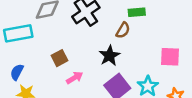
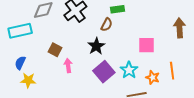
brown square: (60, 58) -> (55, 50), turned -32
pink arrow: (75, 78) -> (68, 66), turned -64

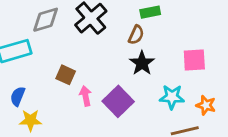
black star: (96, 46) -> (142, 63), moved
cyan star: (129, 70) -> (172, 97), turned -30
purple square: (104, 72) -> (118, 101), moved

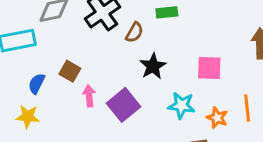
brown semicircle: (136, 35) -> (134, 32), moved
blue semicircle: (18, 96) -> (37, 84), moved

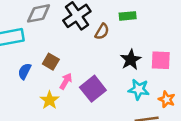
black star: (153, 66) -> (131, 60), moved
pink arrow: (89, 96) -> (66, 81), turned 35
yellow star: (28, 116) -> (50, 100), moved, turned 30

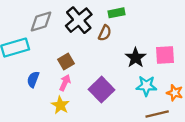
green rectangle: (128, 16) -> (116, 13), moved
brown square: (51, 62) -> (66, 61), moved, turned 35
pink arrow: (66, 81) -> (65, 83), moved

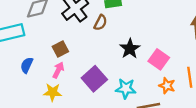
pink square: (165, 55) -> (159, 59), moved, turned 36
cyan star: (146, 86) -> (126, 88), moved
yellow star: (60, 105) -> (53, 92), turned -30

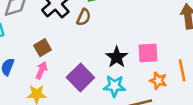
black star: (130, 49) -> (117, 57), moved
pink square: (159, 59) -> (148, 53), turned -36

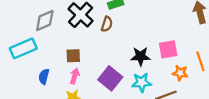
brown square: (43, 48) -> (73, 56), turned 35
black star: (117, 57) -> (141, 56), turned -30

